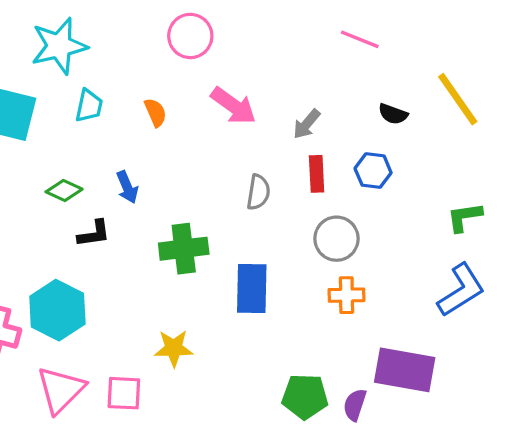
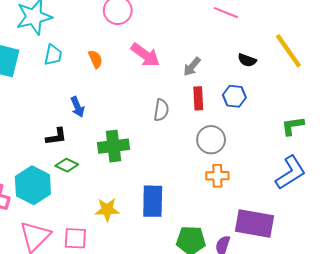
green diamond: (64, 190) -> (67, 165), moved
blue rectangle: (252, 288) -> (153, 201), moved

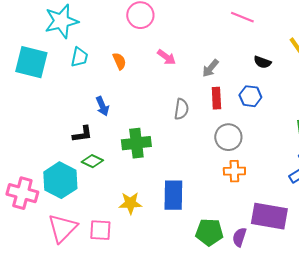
pink arrow: (145, 55) -> (166, 57), size x0.7

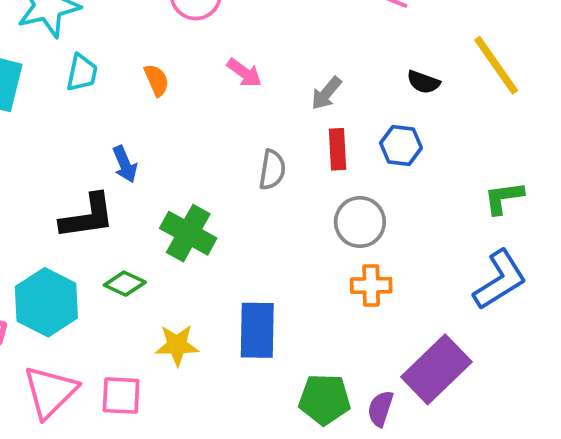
black L-shape: (82, 134) -> (87, 216), size x1.5
green cross: (136, 143) -> (188, 233), turned 36
green diamond: (92, 161) -> (125, 284), moved
purple rectangle: (269, 216) -> (436, 369), turned -54

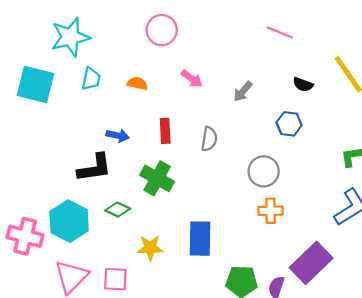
orange semicircle: (157, 80) -> (137, 83), turned -54
red rectangle: (338, 149) -> (165, 131), moved
blue arrow: (125, 164) -> (118, 135), turned -55

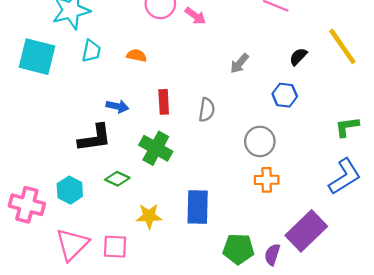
pink arrow: (192, 79) -> (195, 16), moved
black semicircle: (303, 85) -> (298, 57), turned 114
cyan hexagon: (69, 221) -> (70, 190), size x0.7

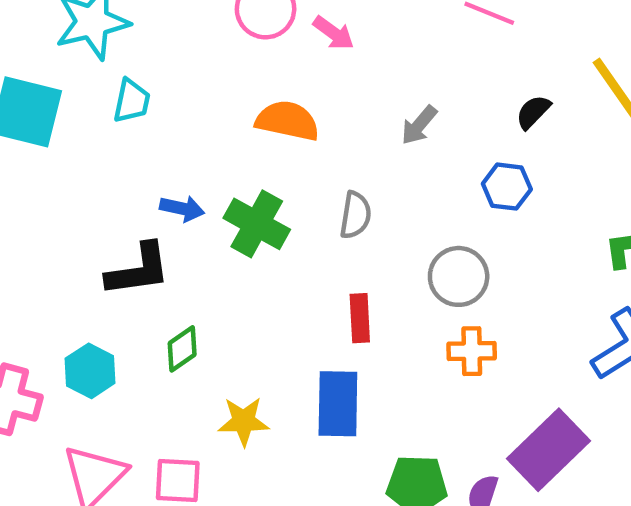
orange semicircle: (137, 55) -> (287, 121), moved, size x1.6
red rectangle: (164, 102) -> (360, 318), moved
green cross: (156, 148) -> (257, 224), moved
green diamond: (117, 179) -> (182, 349), turned -60

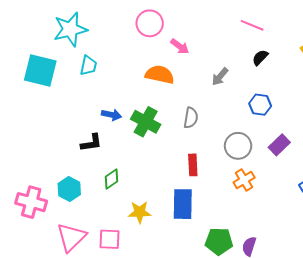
pink arrow: (334, 33) -> (180, 46), moved
black semicircle: (533, 112) -> (260, 57), moved
black L-shape: (138, 270) -> (91, 143), size x0.7
orange cross: (472, 351) -> (244, 180), turned -30
purple rectangle: (548, 450) -> (279, 145), moved, size x0.6

